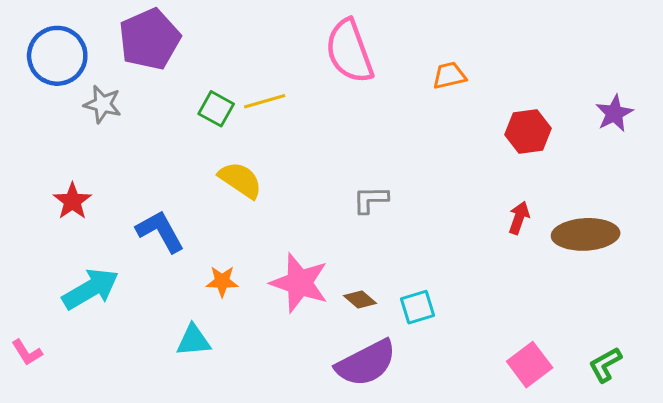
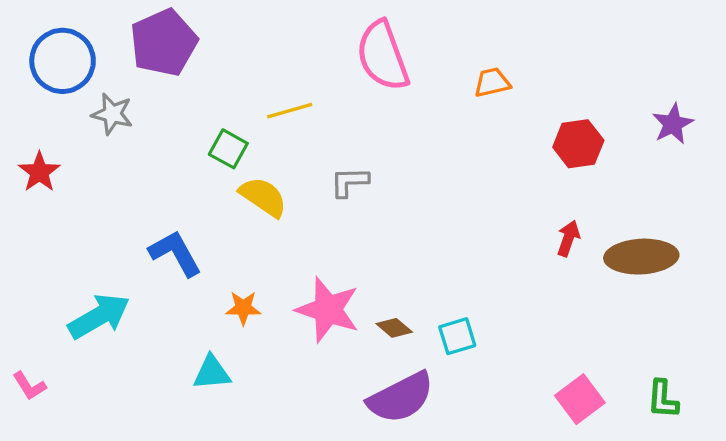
green square: (216, 109) -> (228, 149), moved
gray L-shape: (371, 200) -> (349, 182), moved
red star: (72, 201) -> (39, 172), moved
green L-shape: (605, 365) -> (663, 399), turned -57

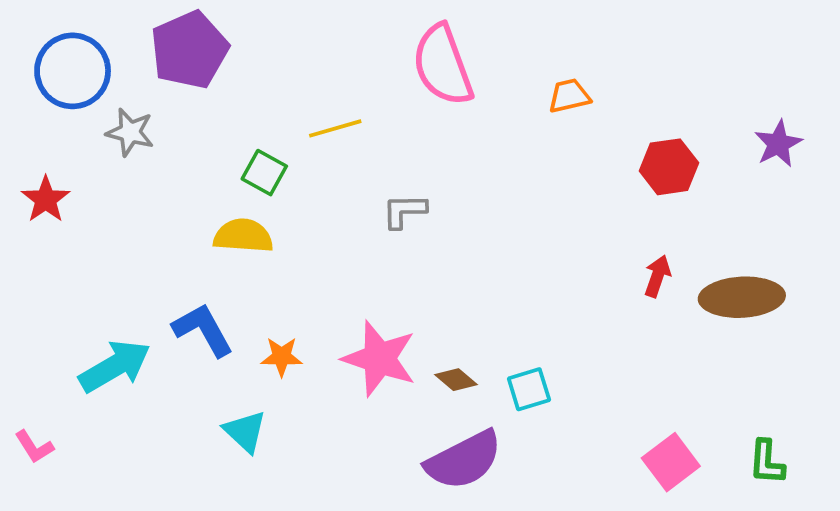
yellow semicircle: (263, 197) -> (243, 236), moved, turned -30
blue L-shape: (175, 253) -> (203, 330), moved
cyan triangle: (212, 373) -> (245, 431), turned 48

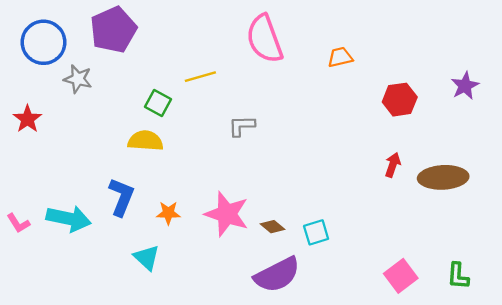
blue L-shape: (203, 330) -> (121, 197), turned 51
cyan arrow: (115, 366) -> (69, 219), turned 42
pink L-shape: (34, 447) -> (18, 223), moved

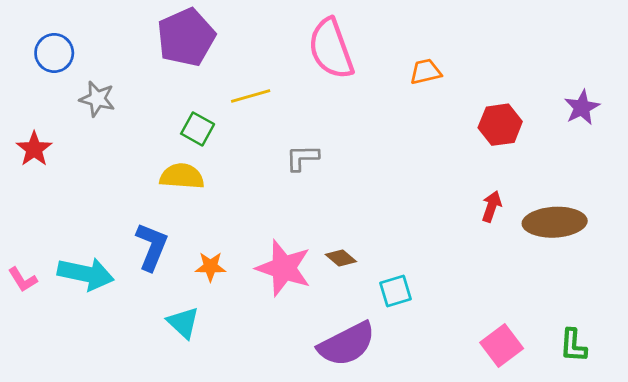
purple pentagon: (113, 30) -> (186, 37), moved
blue circle: (44, 42) -> (54, 53), size x0.7
brown diamond: (273, 227) -> (341, 258), moved

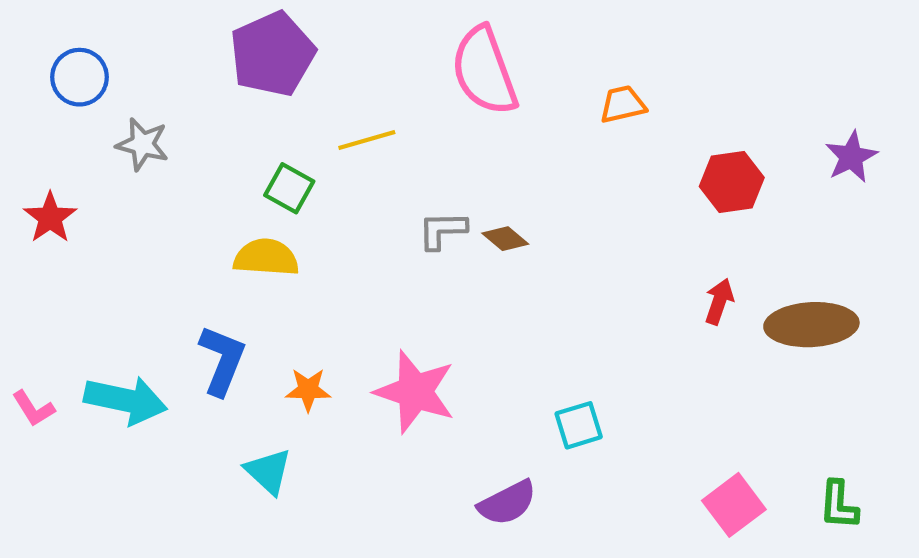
brown diamond: (341, 258) -> (505, 239), moved
purple semicircle: (347, 344) -> (507, 503), size x0.7

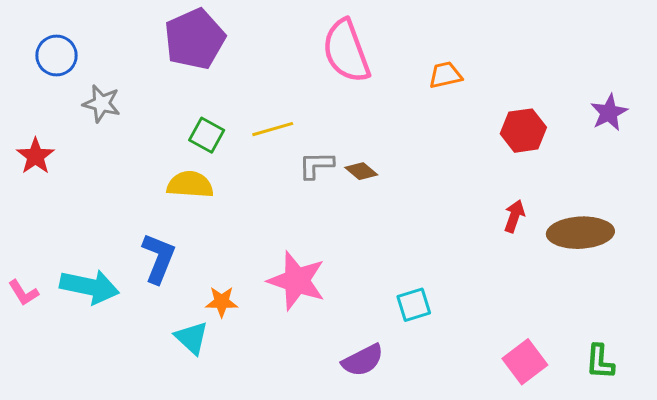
yellow line: (367, 140) -> (273, 129), moved
orange star: (308, 390) -> (222, 302), moved

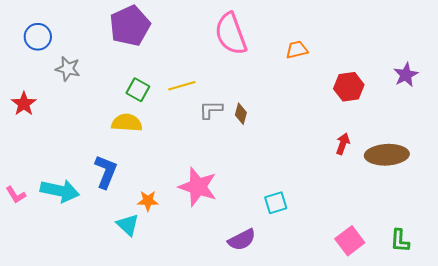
brown diamond: (361, 171) -> (241, 114), turned 65

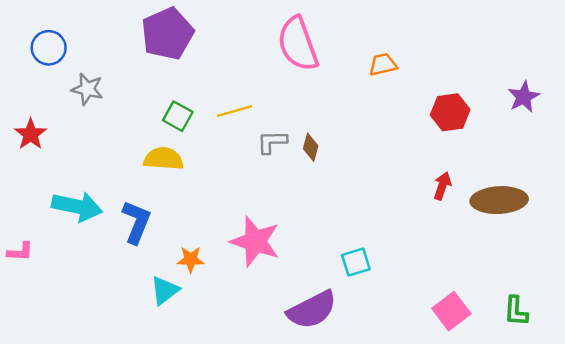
cyan arrow: (60, 191) -> (77, 207), moved
pink L-shape: (16, 195) -> (20, 252), turned -55
cyan triangle: (128, 225) -> (165, 290), turned 40
purple semicircle: (242, 240) -> (312, 310), size x1.4

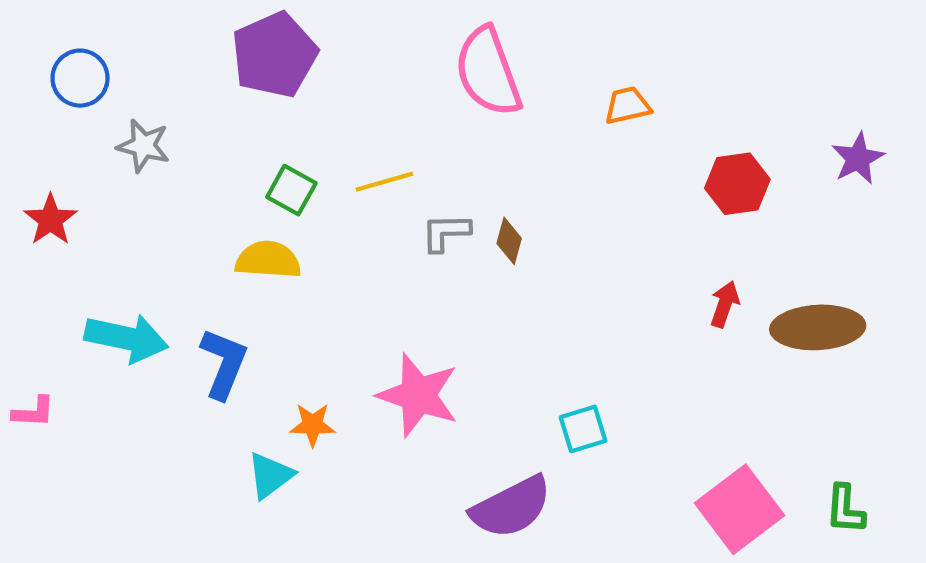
pink square: (451, 311) -> (739, 509), size x1.4

